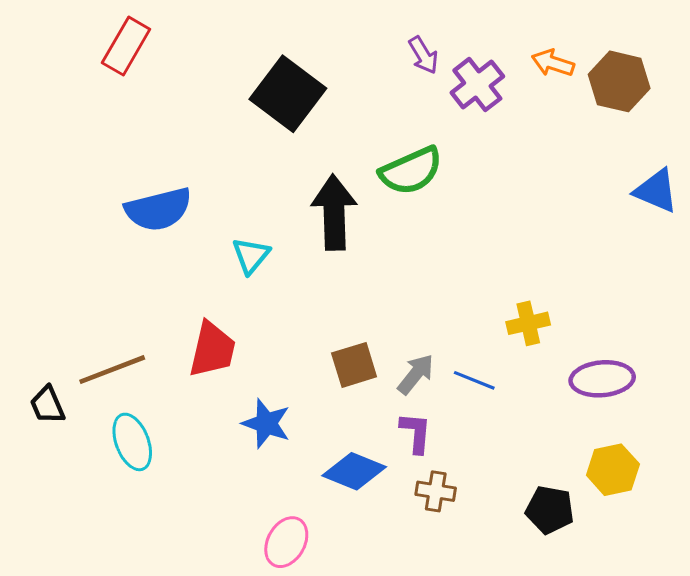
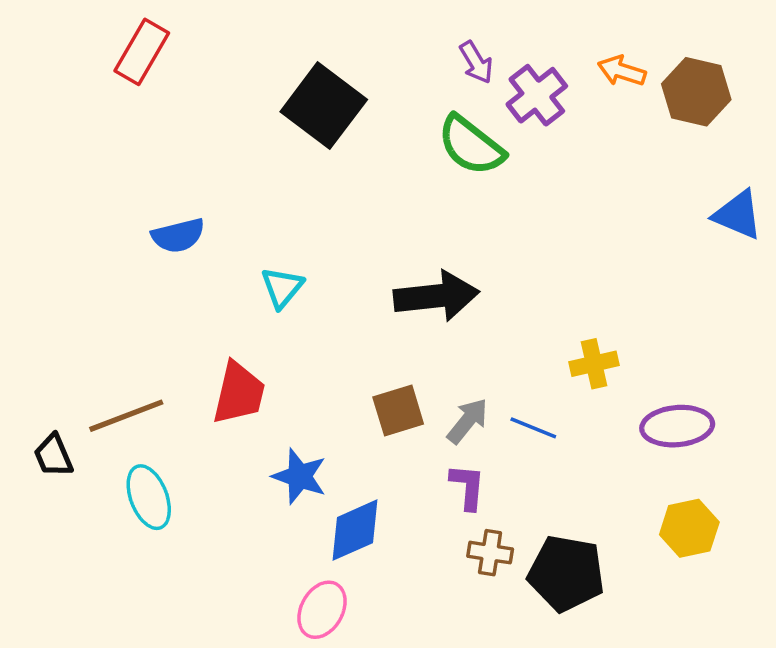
green semicircle: (411, 171) -> (471, 145), moved, turned 62
blue semicircle: (158, 209) -> (178, 236), size x0.7
black arrow: (334, 212) -> (436, 296), moved, turned 86
blue diamond: (354, 471) -> (355, 530), moved, turned -46
black pentagon: (550, 510) -> (566, 573), moved, size x1.4

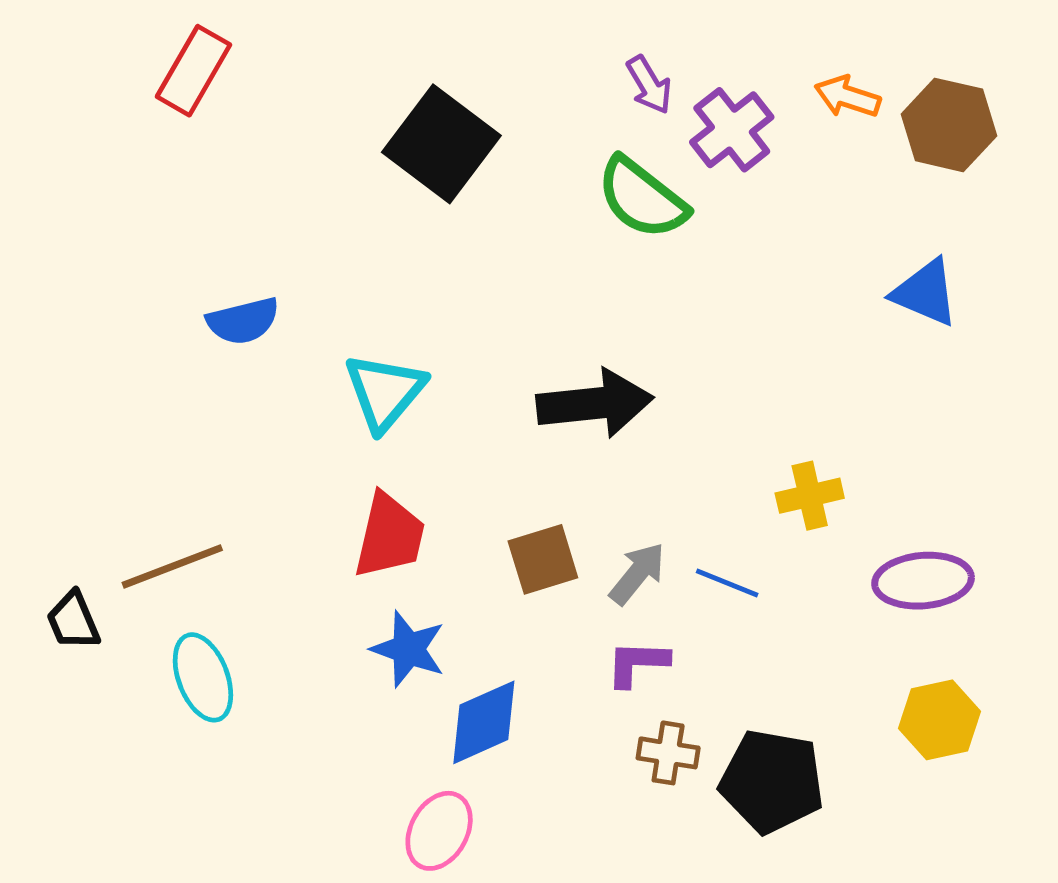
blue triangle: (738, 215) -> (925, 293), moved
cyan triangle: (282, 287) -> (385, 392), size x1.4
red trapezoid: (239, 393) -> (389, 536), moved
purple L-shape: (468, 487) -> (637, 663), turned -93

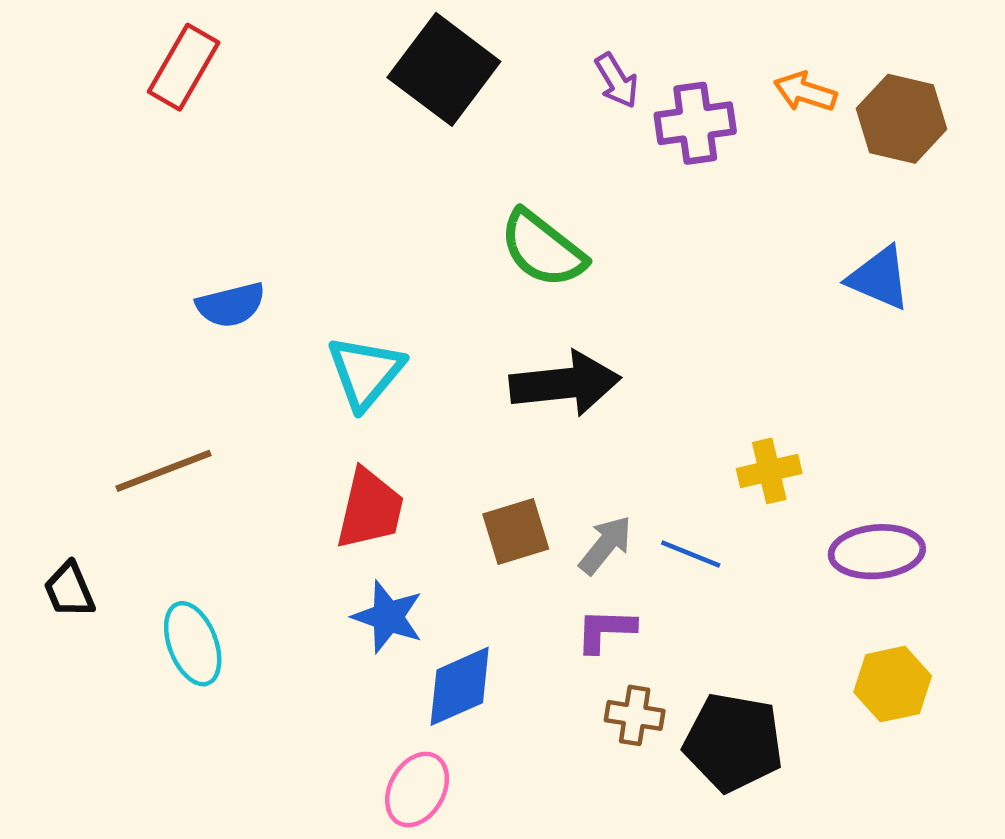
purple cross: (732, 130) -> (695, 123), turned 30
black square: (441, 144) -> (444, 69), moved
green semicircle: (642, 198) -> (543, 249), moved
brown line: (172, 566) -> (164, 471), moved

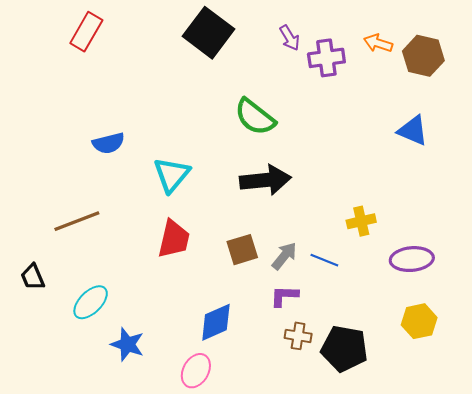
blue star: (388, 617) -> (127, 344), moved
cyan ellipse: (193, 644) -> (91, 302), turned 66

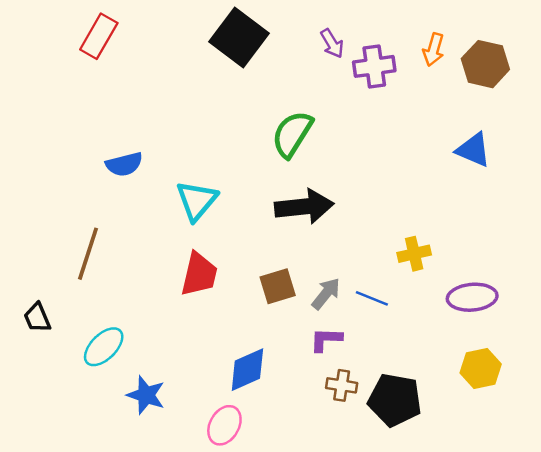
orange arrow: (378, 43) -> (433, 50), turned -92
green semicircle: (255, 117) -> (292, 134), turned 84
brown line: (77, 221) -> (88, 254), turned -51

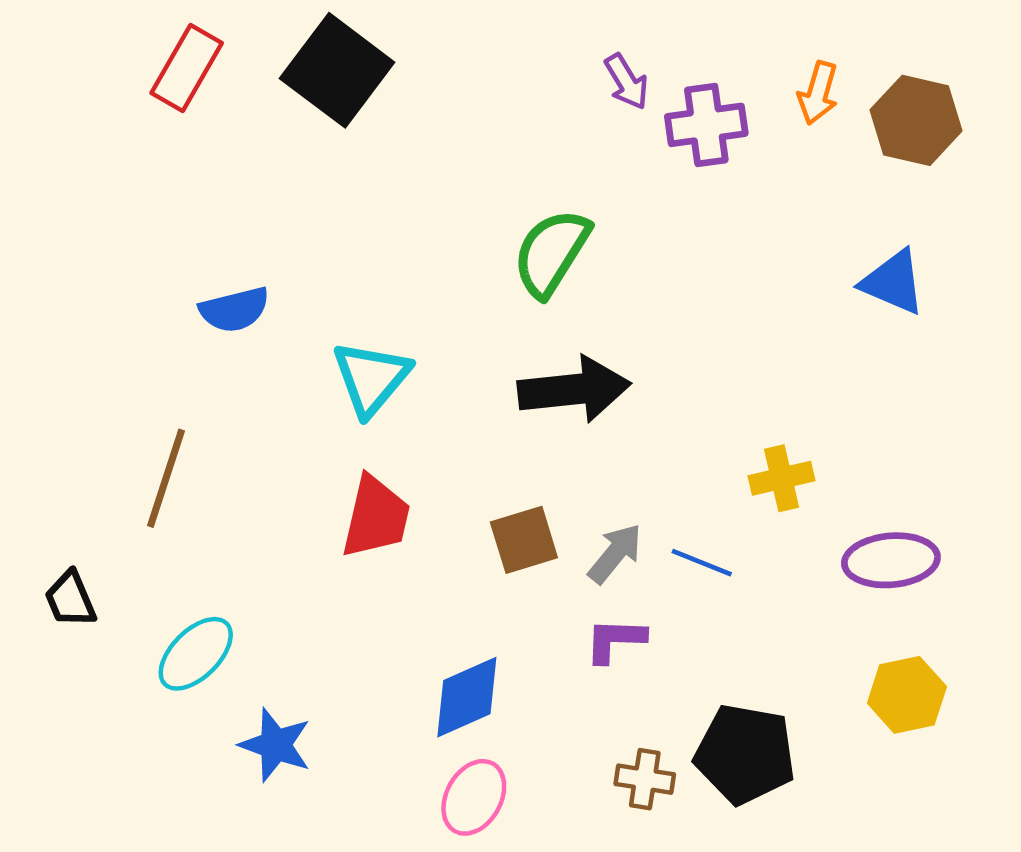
black square: (239, 37) -> (337, 70), moved
brown cross: (342, 385) -> (645, 779), moved
pink ellipse: (224, 425) -> (474, 797), moved

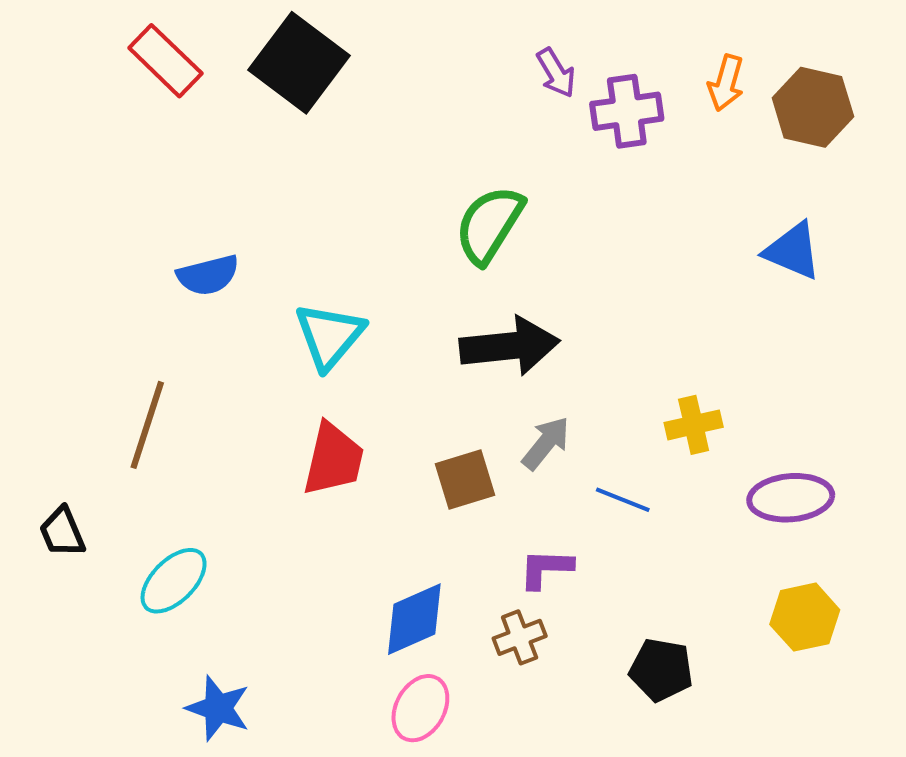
red rectangle: (187, 68) -> (165, 61), turned -76
gray arrow: (615, 553) -> (546, 443), moved
blue star: (275, 745) -> (218, 708), moved
black pentagon: (745, 754) -> (661, 670), size x0.7
brown cross: (645, 779) -> (520, 637), moved, turned -30

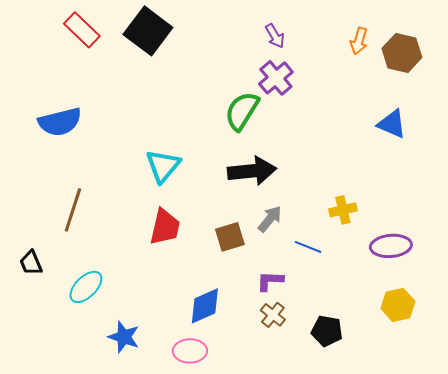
purple cross: (627, 111) -> (276, 78), moved, turned -32
blue semicircle: (208, 275) -> (60, 122), moved, size x1.4
brown cross: (520, 637) -> (273, 315), moved, turned -30
blue star: (218, 708) -> (124, 337), moved
pink ellipse: (420, 708) -> (190, 351), moved, turned 60

